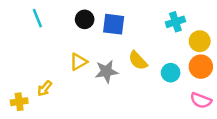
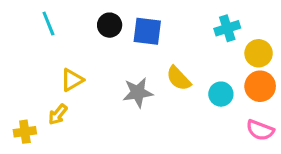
yellow triangle: (79, 62) -> (72, 80), moved

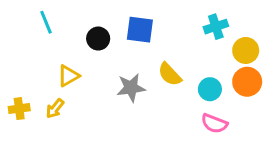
black circle: (110, 25) -> (98, 39), moved
pink semicircle: (260, 130) -> (214, 123), moved
yellow cross: (25, 132) -> (19, 109), moved

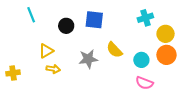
yellow arrow: (55, 109) -> (53, 69), moved, turned -120

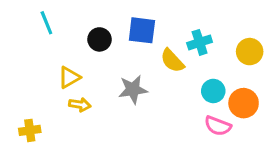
cyan cross: (145, 18) -> (200, 42), moved
yellow semicircle: (114, 50) -> (172, 61), moved
orange circle: (166, 55) -> (244, 103), moved
yellow cross: (13, 73) -> (30, 130), moved

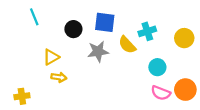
gray star: (133, 89) -> (98, 51), moved
orange circle: (244, 103) -> (185, 90), moved

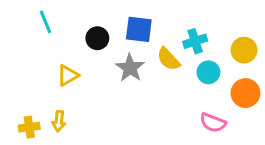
gray star: (98, 51) -> (130, 68), turned -30
cyan circle: (157, 67) -> (208, 72), moved
yellow arrow: (59, 77) -> (59, 121), moved, turned 88
orange circle: (185, 90) -> (245, 93), moved

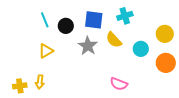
cyan line: (45, 22) -> (45, 20), moved
cyan cross: (195, 41) -> (125, 16), moved
pink semicircle: (213, 123) -> (119, 84), moved

